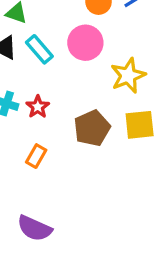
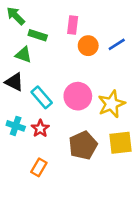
pink circle: (85, 43) -> (78, 96), moved
cyan rectangle: (39, 49) -> (42, 97), moved

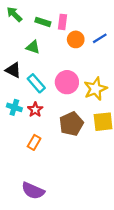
green rectangle: (38, 35) -> (43, 22), moved
green triangle: (23, 55) -> (33, 47), moved

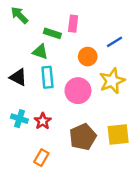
green rectangle: (43, 22) -> (52, 33), moved
orange circle: (76, 39) -> (88, 57), moved
cyan rectangle: (36, 83) -> (47, 77), moved, turned 36
yellow star: (95, 89) -> (112, 81), moved

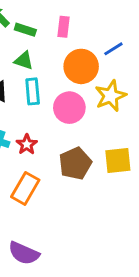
green rectangle: (52, 33) -> (25, 30), moved
orange circle: (88, 57) -> (81, 66), size x1.5
orange rectangle: (41, 158) -> (25, 188), size x1.5

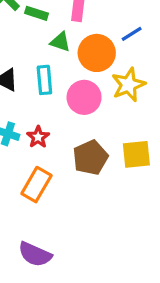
green triangle: (24, 61) -> (60, 42), moved

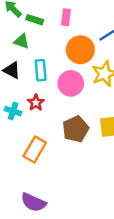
green triangle: (60, 42) -> (21, 41), moved
red star: (38, 137) -> (36, 103), moved

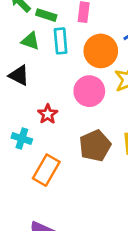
cyan rectangle: (41, 70) -> (61, 41), moved
cyan cross: (13, 111) -> (22, 138), moved

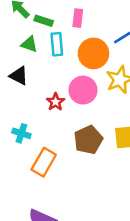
red star: (48, 114) -> (55, 102), moved

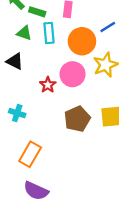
orange rectangle: (44, 162) -> (30, 154), moved

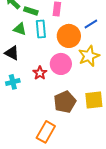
cyan cross: (17, 113) -> (13, 82), moved, turned -32
orange rectangle: (30, 154) -> (46, 132), moved

